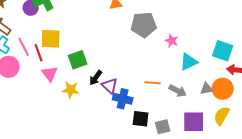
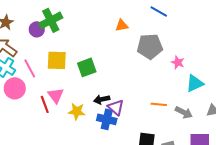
red line: (39, 53) -> (45, 104), moved
green square: (78, 60) -> (87, 67), moved
black arrow: (96, 78) -> (102, 99), turned 42
blue cross: (123, 99) -> (107, 119), moved

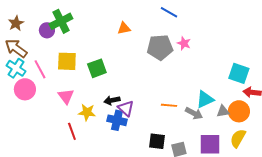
orange triangle: (122, 25) -> (124, 28), moved
pink star: (178, 62) -> (184, 43), moved
cyan triangle: (195, 83) -> (205, 99), moved
red line: (45, 104) -> (72, 131), moved

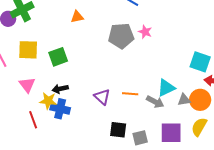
orange triangle: (124, 28) -> (77, 17), moved
black arrow: (112, 100) -> (60, 89), moved
purple triangle: (126, 108) -> (102, 97), moved
blue cross: (117, 120) -> (60, 109), moved

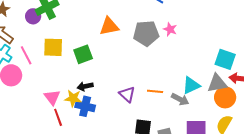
orange triangle: (77, 17) -> (109, 26), moved, size x1.5
pink triangle: (27, 85) -> (52, 97), moved
gray triangle: (184, 100) -> (217, 83), moved, size x1.5

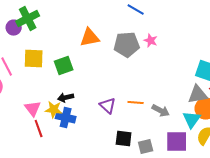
cyan triangle: (191, 85) -> (192, 120), moved, turned -30

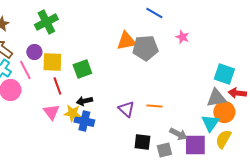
purple circle: (14, 28) -> (34, 52), moved
orange triangle: (90, 38) -> (126, 41), moved
pink star: (151, 41) -> (182, 37), moved
gray arrow: (161, 111) -> (178, 134), moved
red line: (39, 129) -> (57, 86), moved

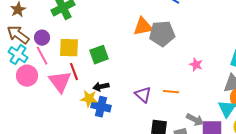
pink star: (182, 37) -> (196, 65), moved
purple circle: (34, 52) -> (42, 38), moved
pink triangle: (51, 112) -> (60, 82), moved, size x1.4

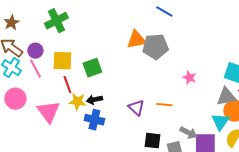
pink circle: (27, 76) -> (15, 99), moved
pink triangle: (60, 82) -> (48, 112), moved
yellow star: (89, 99) -> (77, 102), moved

